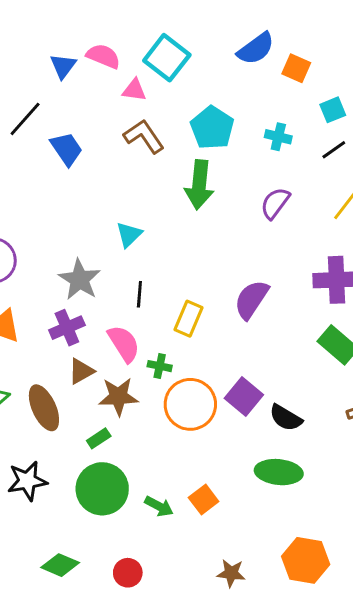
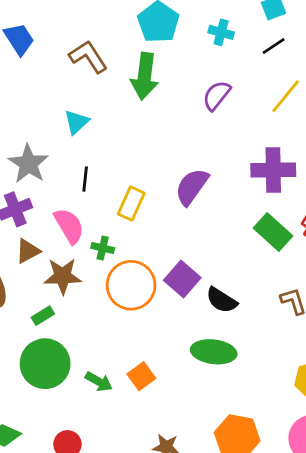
brown L-shape: (144, 136) -> (88, 57), moved

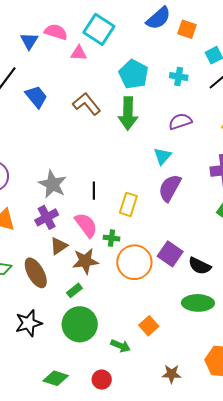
purple semicircle: (217, 95) -> (180, 121), turned 40
cyan triangle: (76, 122) -> (163, 156), moved
green arrow: (99, 382) -> (120, 346), moved

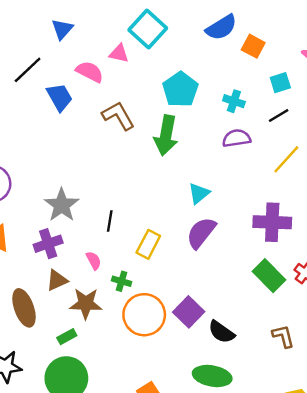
pink semicircle: (56, 32) -> (90, 72), moved
purple semicircle: (180, 121) -> (236, 138), moved
pink semicircle: (86, 225) -> (94, 261), size x0.6

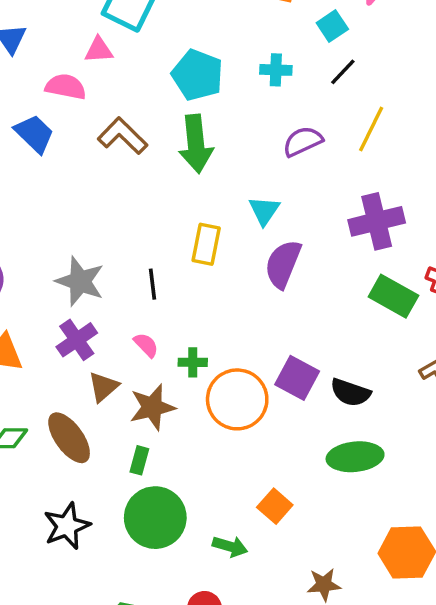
purple semicircle: (236, 138) -> (303, 141), moved
yellow rectangle: (148, 244) -> (206, 244), moved
green rectangle: (67, 337) -> (139, 460), turned -30

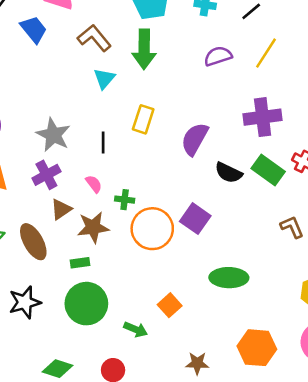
cyan triangle: (264, 211) -> (104, 79), moved
black semicircle: (350, 392) -> (228, 173), moved
green rectangle: (139, 460) -> (80, 263), turned 60

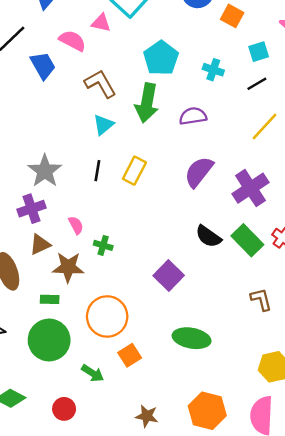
purple semicircle: (218, 56) -> (193, 116), moved
purple cross: (263, 117) -> (251, 188), turned -36
purple semicircle: (195, 139) -> (199, 172), moved
black line: (103, 143) -> (97, 171), moved
orange circle: (152, 229) -> (107, 316), moved

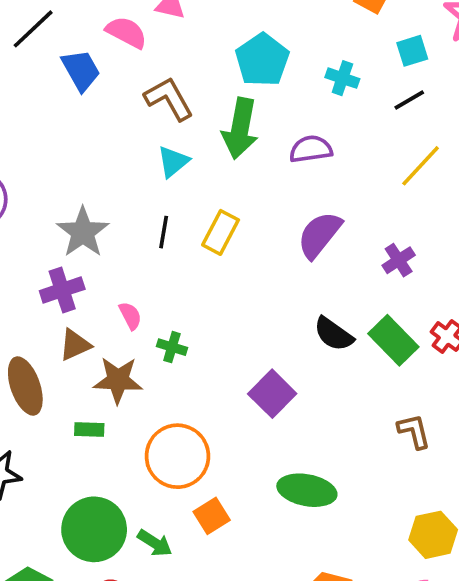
purple cross: (251, 188) -> (399, 260), size x0.6
green circle: (49, 340) -> (94, 529), moved

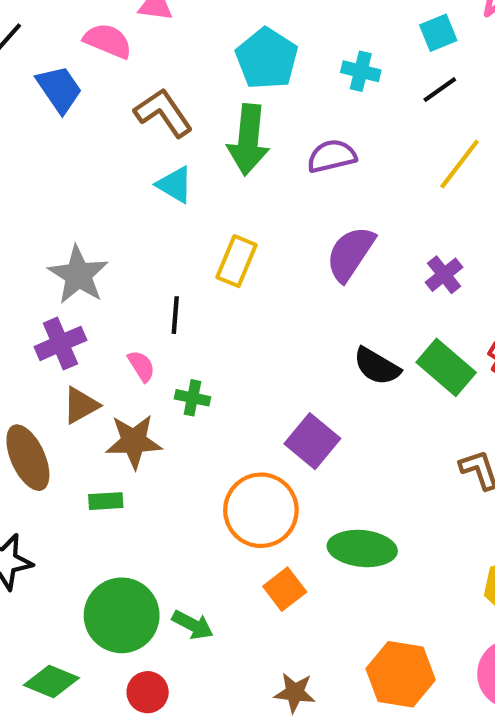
cyan triangle: (173, 162) -> (175, 185), turned -45
black line: (164, 232) -> (175, 315), moved
orange circle: (177, 456) -> (261, 510), moved
orange square: (212, 516) -> (285, 589), moved

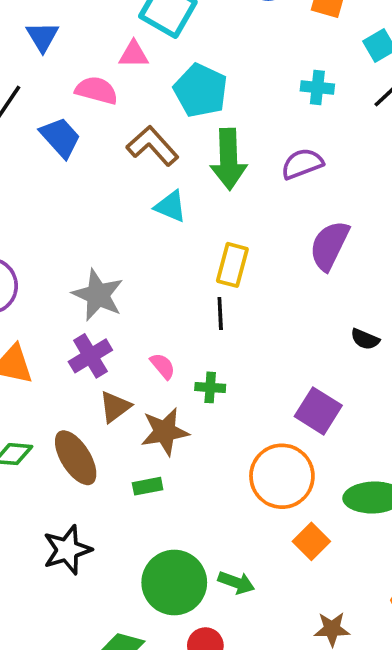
cyan pentagon: (267, 59) -> (201, 90), moved
black line: (175, 315) -> (220, 313), moved
black semicircle: (377, 366) -> (365, 339), size x0.7

